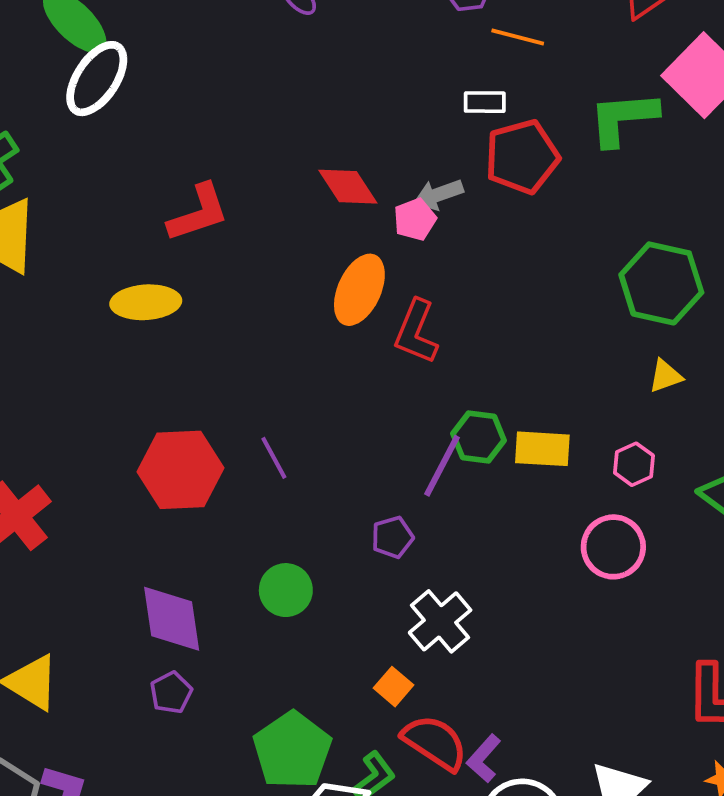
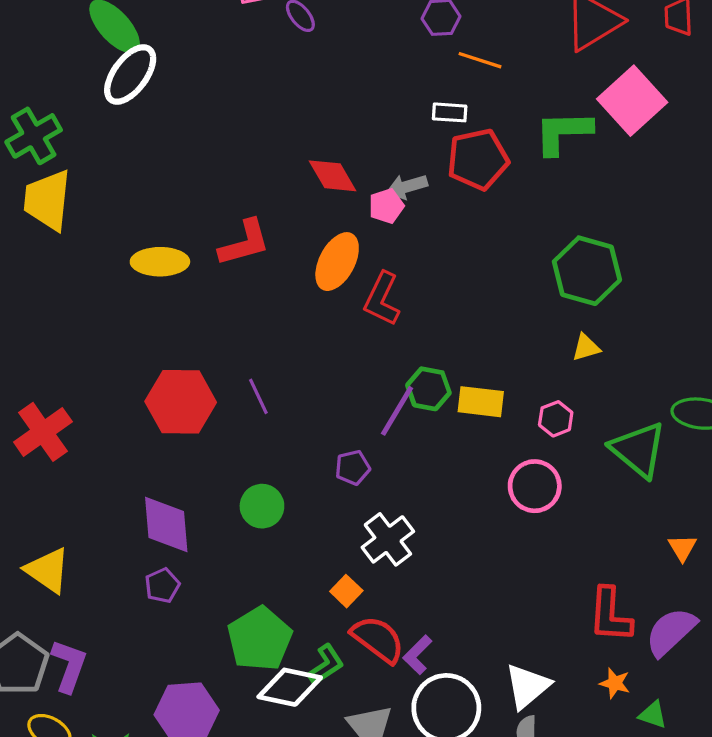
red L-shape: (198, 213) -> (244, 243), moved

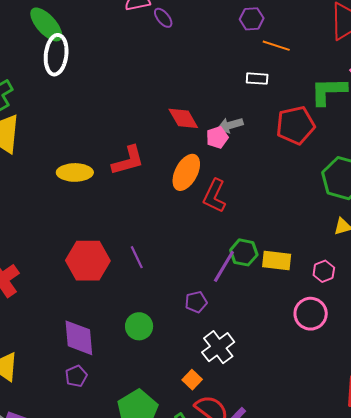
white ellipse: (130, 74) -> (56, 55), turned -30
red pentagon: (478, 159) -> (295, 125), moved

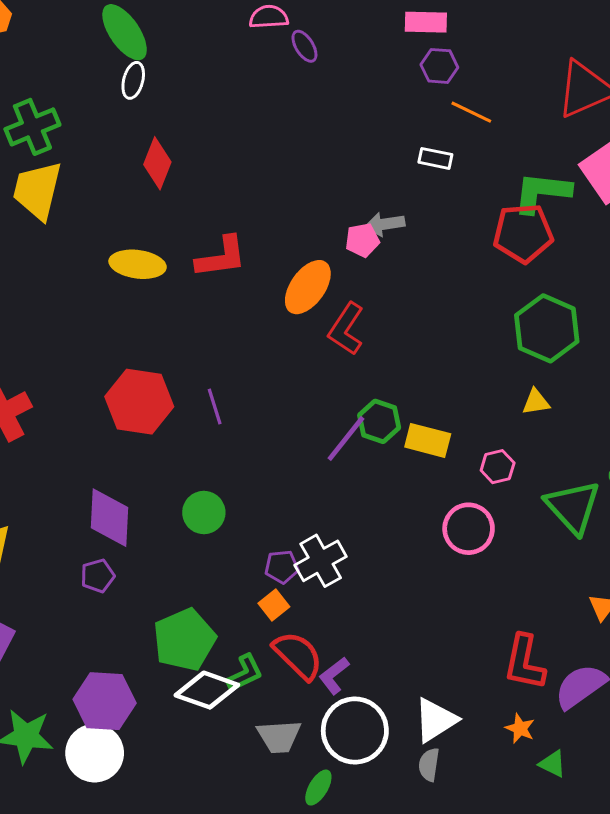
white ellipse: (56, 55) -> (133, 80), size x0.6
red diamond: (183, 118) -> (157, 163), moved, turned 44
red pentagon: (295, 125) -> (523, 233), moved
purple pentagon: (196, 302) -> (282, 567), moved

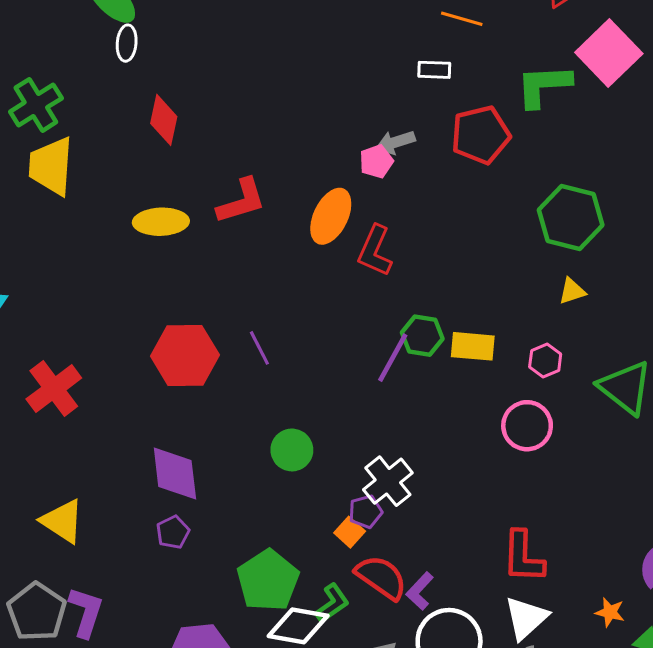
red pentagon: (523, 233) -> (481, 135), moved
green circle: (204, 512) -> (292, 450), moved
purple pentagon: (282, 567) -> (366, 512), moved
red L-shape: (524, 662) -> (523, 557), moved

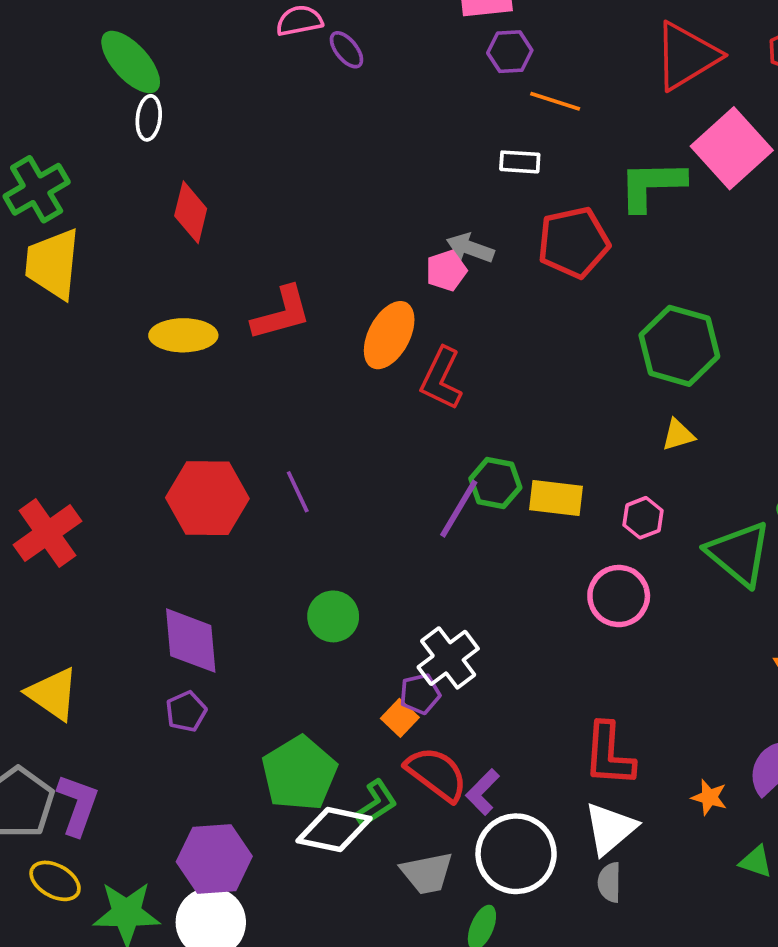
gray arrow: (395, 142) -> (470, 248), turned 36
orange star: (610, 612) -> (709, 797), moved

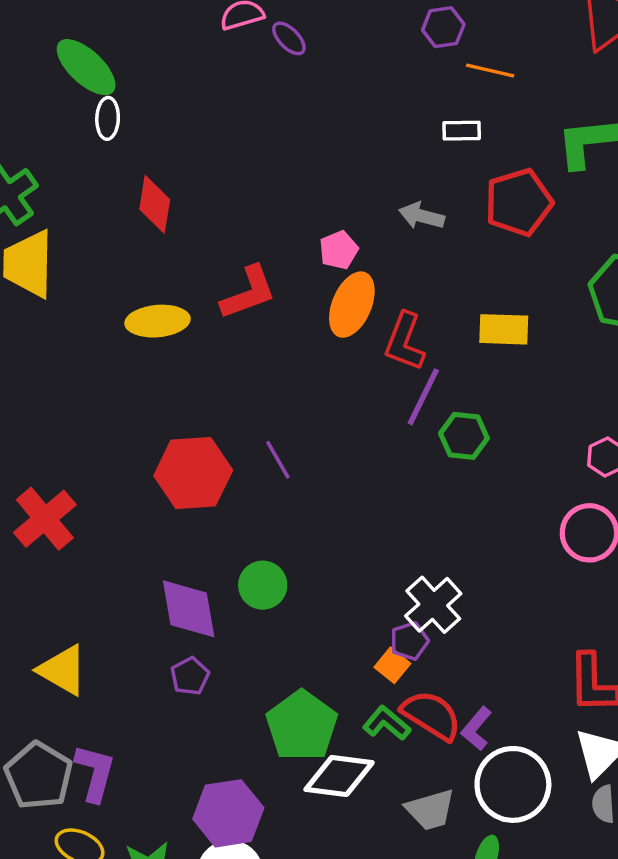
pink pentagon: (446, 271) -> (339, 250), moved
yellow rectangle: (556, 498) -> (504, 329), moved
purple line: (459, 509) -> (423, 397), moved
green circle: (333, 616) -> (263, 585), moved
green L-shape: (376, 803) -> (387, 723), moved, turned -102

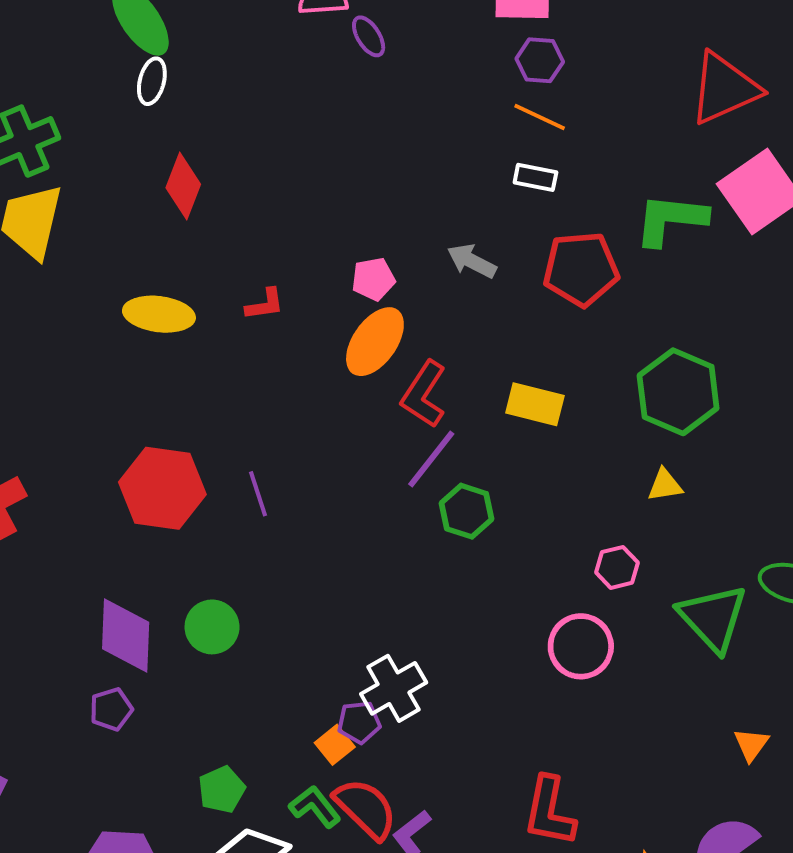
orange line: (490, 70) -> (540, 117), moved
red L-shape: (248, 293) -> (265, 304), size x0.6
green pentagon: (302, 726) -> (222, 790), size x0.6

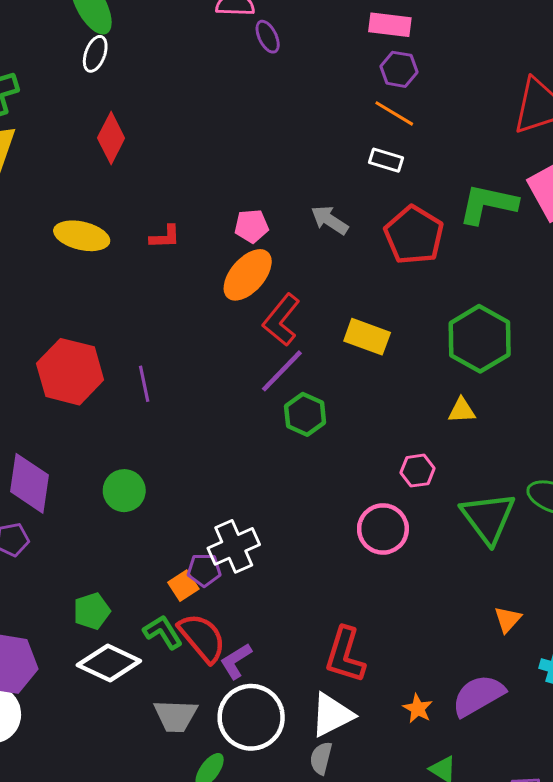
red pentagon: (581, 269) -> (414, 235), turned 30
green circle: (212, 627) -> (124, 491), moved

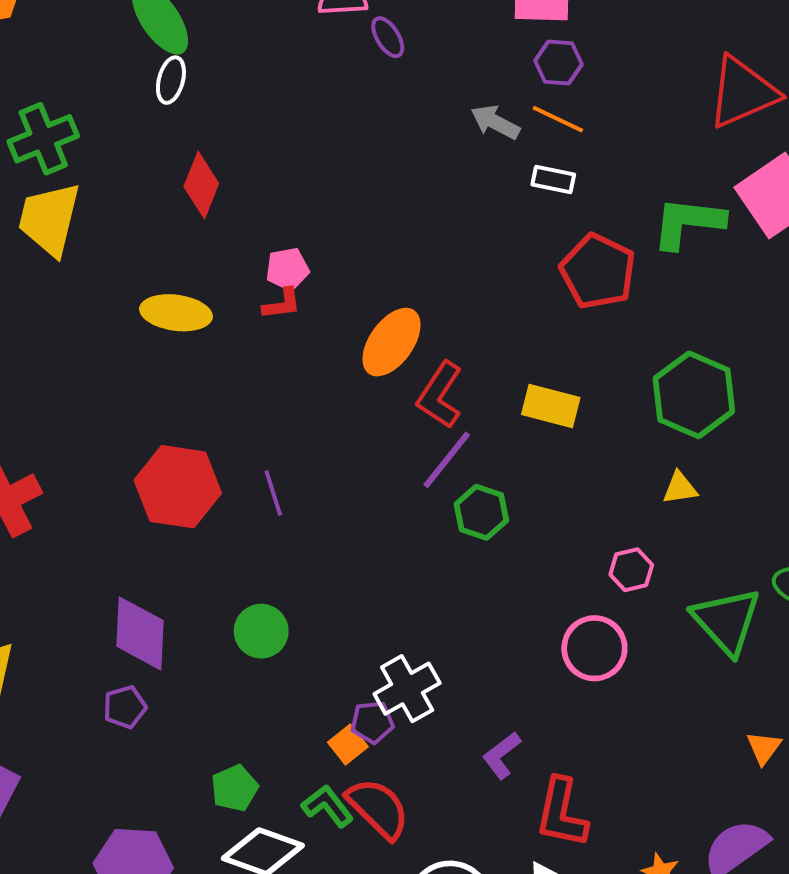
gray arrow: (330, 220) -> (495, 122), moved
pink pentagon: (252, 226) -> (287, 269), moved
purple L-shape: (236, 661) -> (502, 755), moved

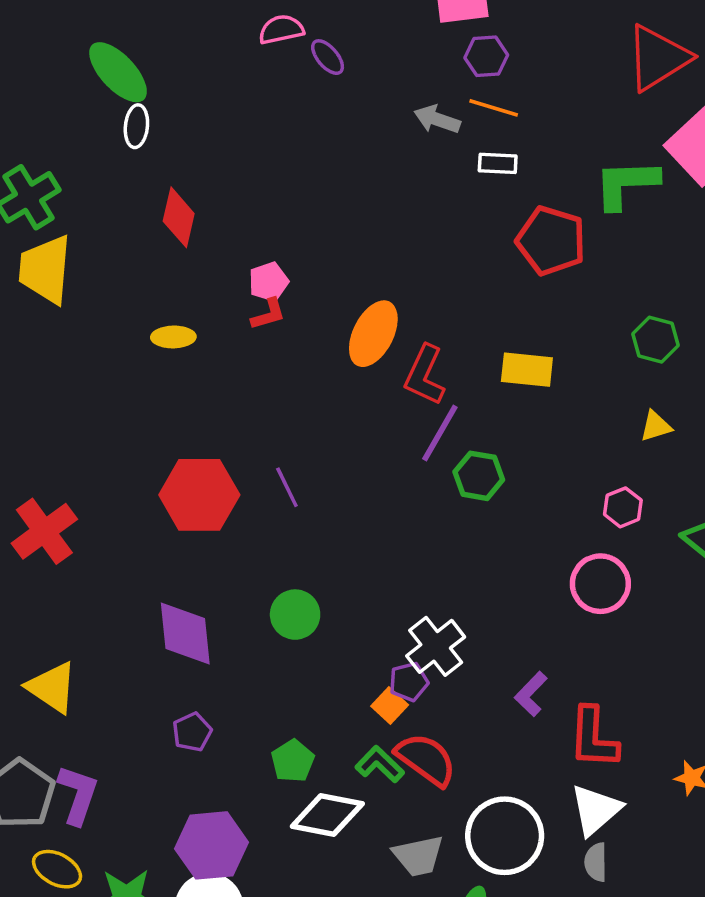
yellow ellipse: (176, 313) -> (173, 337), size x0.7
green hexagon: (694, 395) -> (655, 340), size x0.6
purple pentagon: (125, 707) -> (192, 732), moved

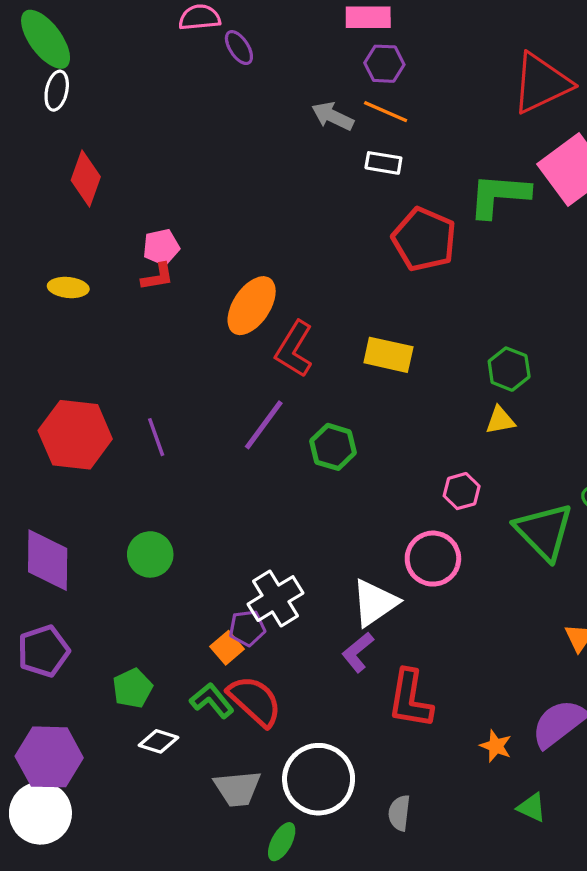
green hexagon: (655, 340) -> (509, 369), moved
purple line: (440, 433) -> (264, 425), moved
purple pentagon: (192, 732) -> (44, 651), size x1.4
white triangle: (596, 810) -> (375, 603), moved
white diamond: (327, 815) -> (158, 741), size x0.6

